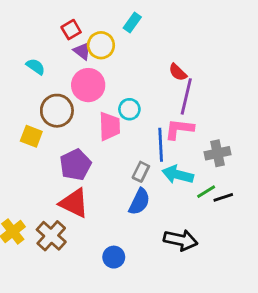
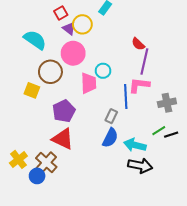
cyan semicircle: (36, 67) -> (35, 40), size x1.6
cyan arrow: (178, 175) -> (135, 145), moved
blue circle: (114, 257) -> (37, 176), moved

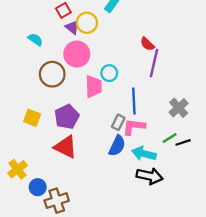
cyan semicircle: (35, 40) -> (35, 40), size x0.6
pink L-shape: (139, 85) -> (134, 127), moved
yellow square: (32, 90) -> (32, 118), moved
gray cross: (167, 103) -> (179, 108), turned -30
brown cross: (46, 163) -> (57, 201), moved, turned 30

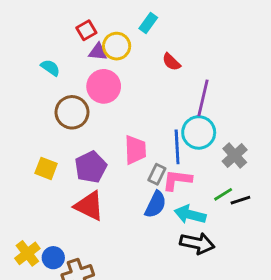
purple triangle: (72, 27) -> (98, 52), turned -32
red semicircle: (147, 44) -> (171, 62), moved
cyan circle: (109, 73) -> (199, 132), moved, size x1.5
pink trapezoid: (94, 86) -> (135, 150), moved
yellow cross: (18, 169) -> (27, 253), moved

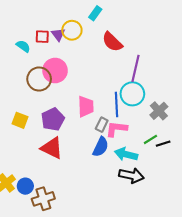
red square: (86, 30) -> (42, 37), moved, turned 32
purple triangle: (98, 52) -> (58, 34), turned 48
red semicircle: (171, 62) -> (112, 42), size x1.5
pink circle: (104, 86) -> (55, 71), moved

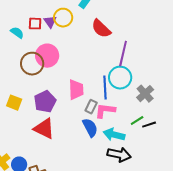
blue semicircle: (101, 147) -> (90, 128), turned -54

